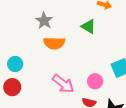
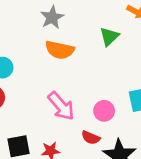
green triangle: (88, 27) -> (109, 37), turned 35

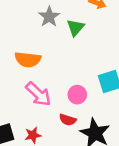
gray star: (52, 17) -> (49, 17), moved
orange semicircle: (60, 50) -> (28, 60), moved

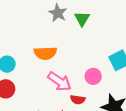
red semicircle: (68, 120) -> (78, 100), moved

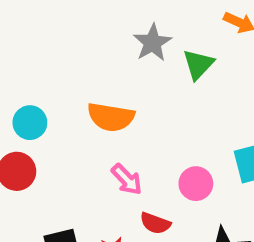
pink arrow: (59, 81) -> (127, 179), size x0.7

